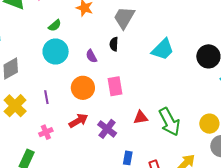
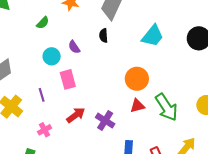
cyan circle: (56, 52) -> (52, 56), moved, size x0.7
purple semicircle: (91, 56) -> (74, 47), moved
pink rectangle: (115, 86) -> (68, 79), moved
orange circle: (83, 88) -> (137, 79), moved

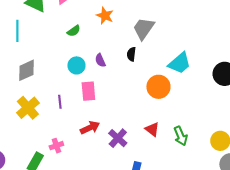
orange circle: (137, 79) -> (158, 87), moved
red triangle: (137, 106) -> (152, 129), turned 42
green arrow: (166, 107) -> (181, 136), size x0.7
pink cross: (45, 130) -> (56, 146), moved

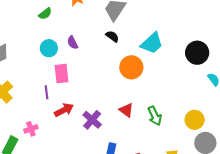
black semicircle: (131, 54) -> (112, 36), moved, turned 120
purple line: (60, 102) -> (47, 92), moved

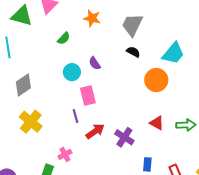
green arrow: (155, 116) -> (186, 125), turned -60

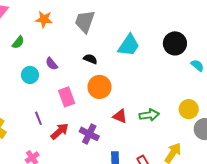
black semicircle: (133, 52) -> (90, 59), moved
orange circle: (156, 80) -> (99, 87), moved
pink rectangle: (88, 96) -> (67, 97), moved

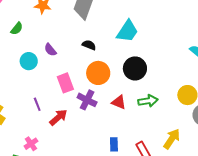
black circle: (175, 43) -> (135, 68), moved
purple cross: (89, 134) -> (87, 100), moved

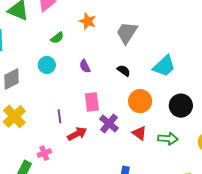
cyan circle: (29, 61) -> (47, 65), moved
black circle: (135, 68) -> (181, 106), moved
orange circle: (98, 73) -> (140, 101), moved

